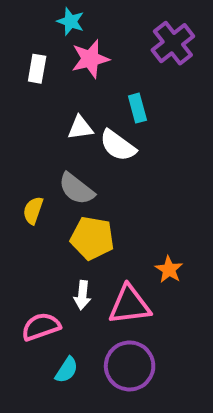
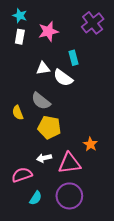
cyan star: (71, 21) -> (20, 16), moved
yellow semicircle: (33, 210) -> (18, 113), turned -40
white arrow: (82, 295) -> (44, 158), turned 72

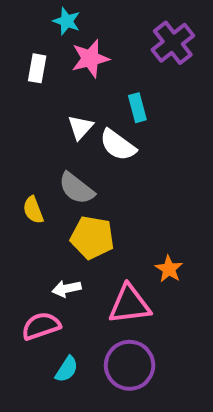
cyan star: (20, 16) -> (67, 21), moved
white triangle: (43, 68) -> (80, 127), turned -40
white arrow: (44, 158) -> (67, 289), moved

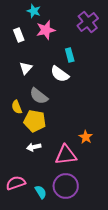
white rectangle: (37, 68) -> (19, 35), turned -32
white triangle: (80, 127) -> (26, 68), moved
yellow pentagon: (92, 237) -> (35, 121), moved
pink semicircle: (41, 326) -> (16, 183), moved
cyan semicircle: (67, 369) -> (41, 192), moved, turned -64

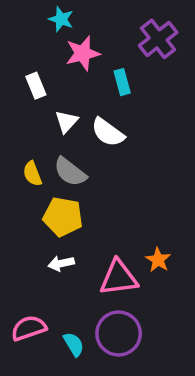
white rectangle: (19, 35) -> (36, 86), moved
cyan rectangle: (70, 55) -> (122, 82), moved
white triangle: (26, 68) -> (66, 122), moved
yellow semicircle: (17, 107) -> (32, 174), moved
orange star: (86, 137) -> (158, 260), moved

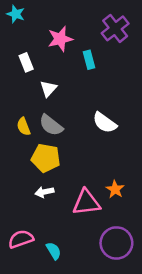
cyan star: (61, 19) -> (16, 14), moved
white semicircle: (108, 132) -> (105, 123), moved
purple circle: (119, 333) -> (116, 243), moved

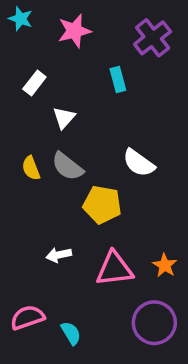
pink star: (60, 39) -> (74, 31), moved
white rectangle: (26, 62) -> (34, 83), turned 60
yellow pentagon: (46, 158) -> (102, 205), moved
orange star: (115, 189) -> (165, 265), moved

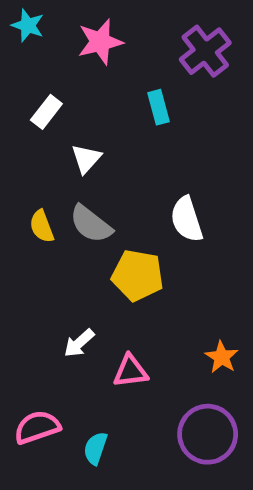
white semicircle: (139, 163) -> (187, 219), turned 36
white arrow: (59, 255) -> (79, 343), turned -30
pink triangle: (114, 269) -> (131, 371), moved, size x0.7
cyan semicircle: (71, 333) -> (95, 448), turned -130

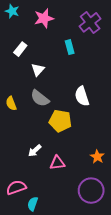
yellow semicircle: (42, 226) -> (11, 103), moved
cyan semicircle: (95, 448) -> (33, 204), moved

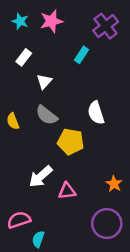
cyan star: (12, 11) -> (20, 21), moved
cyan rectangle: (70, 47) -> (82, 55), turned 48
white arrow: (35, 151) -> (41, 177), size x1.5

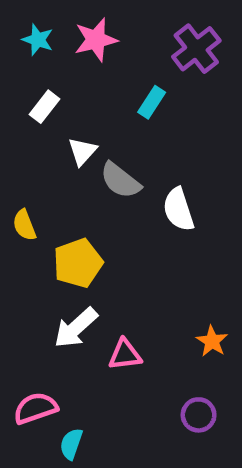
gray semicircle: (47, 115) -> (120, 180), moved
yellow pentagon: (71, 142) -> (78, 263), moved, turned -30
purple circle: (107, 224) -> (199, 415), size x0.6

